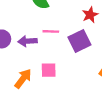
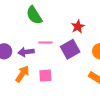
orange arrow: (23, 79) -> (22, 74), moved

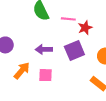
pink line: (45, 43) -> (68, 19), moved
purple arrow: (26, 52) -> (44, 49), moved

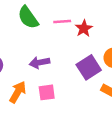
purple square: (74, 51) -> (89, 67), moved

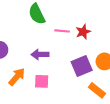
pink line: (62, 22) -> (62, 31), moved

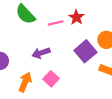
pink square: (42, 81) -> (51, 79), turned -32

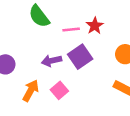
purple square: (85, 51) -> (80, 57), moved

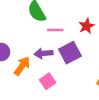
pink line: (71, 30) -> (55, 30), moved
orange arrow: (31, 91) -> (22, 66), moved

